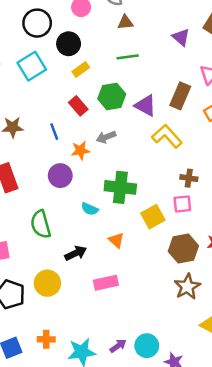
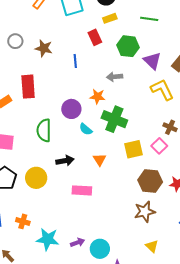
red rectangle: (78, 106) -> (95, 37), moved
orange star: (80, 150) -> (97, 97), moved
purple circle: (60, 176) -> (71, 109), moved
pink square: (182, 204) -> (159, 146), turned 35

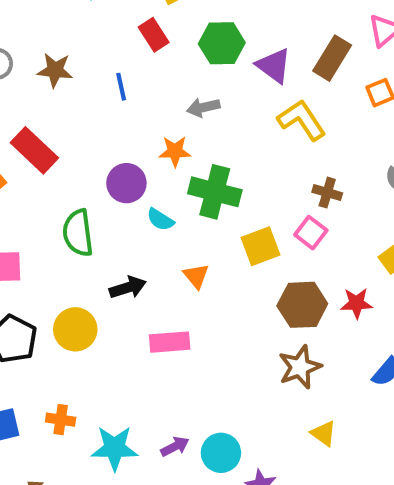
red rectangle: (28, 87) -> (34, 150), turned -35

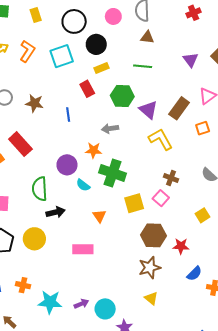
black arrow: (128, 288) -> (56, 212), moved
red star: (357, 303) -> (181, 246), moved
yellow triangle: (324, 433) -> (151, 298), moved

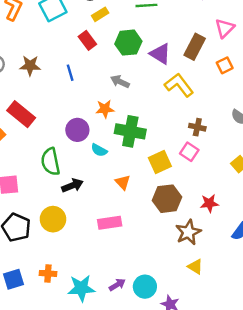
gray arrow: (110, 129) -> (120, 82), turned 42
brown hexagon: (153, 235) -> (167, 199), moved
red star: (181, 246) -> (209, 203), moved

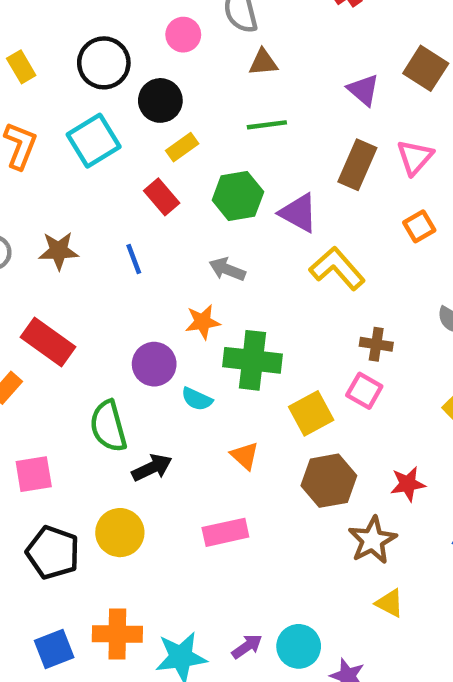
brown rectangle: (195, 47) -> (357, 165), moved
orange cross: (48, 273) -> (117, 634), size x1.5

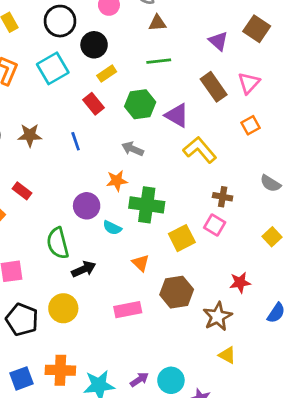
brown rectangle: (357, 165) -> (214, 87), turned -60
red rectangle: (48, 342) -> (22, 191), size x0.6
brown hexagon: (329, 481) -> (177, 292), moved

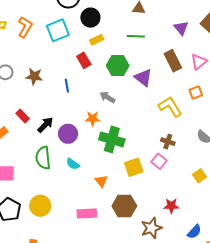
yellow L-shape: (200, 150) -> (170, 107), moved
cyan semicircle: (112, 228) -> (73, 164), moved
black arrow: (84, 269) -> (45, 125), moved, turned -30

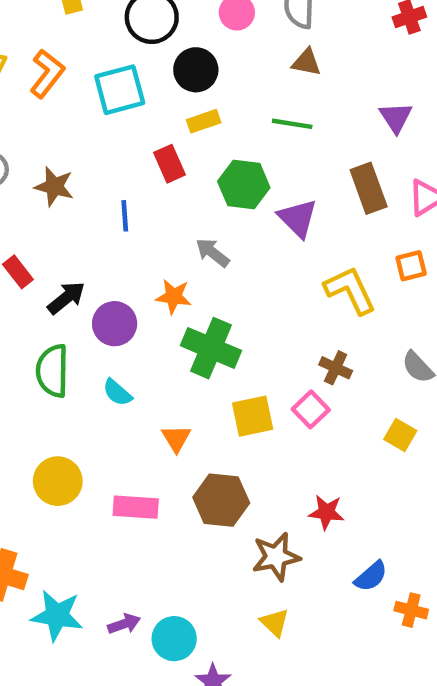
yellow square: (199, 176) -> (400, 435), moved, turned -32
yellow circle: (40, 206) -> (58, 481), moved

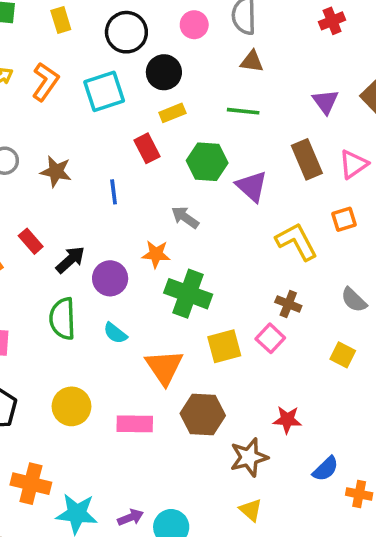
orange triangle: (176, 438) -> (164, 367), size x1.6

